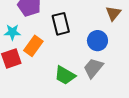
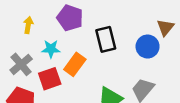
blue circle: (97, 41) -> (148, 47), moved

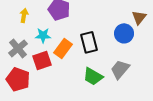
black rectangle: (106, 39) -> (89, 42), moved

